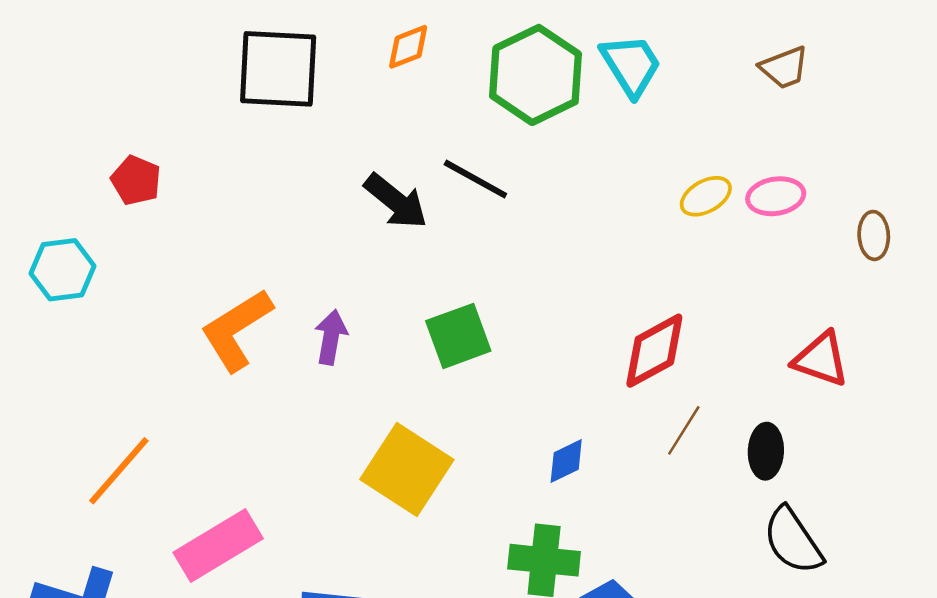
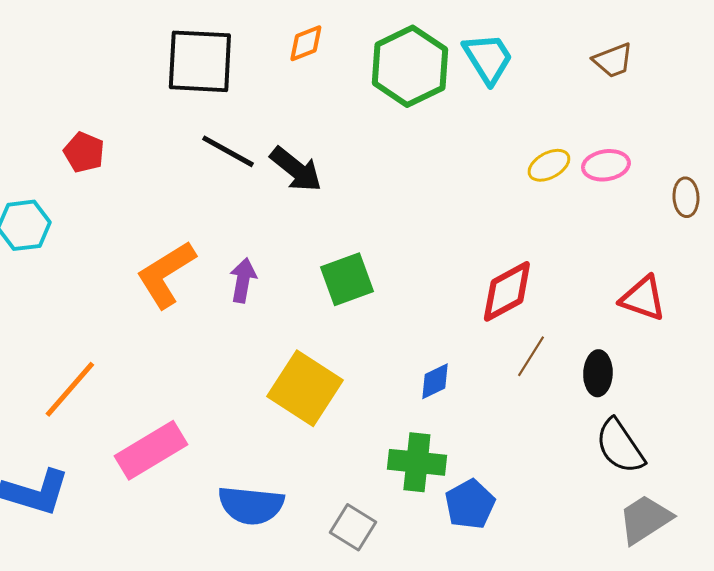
black line: (475, 179) -> (228, 151), moved

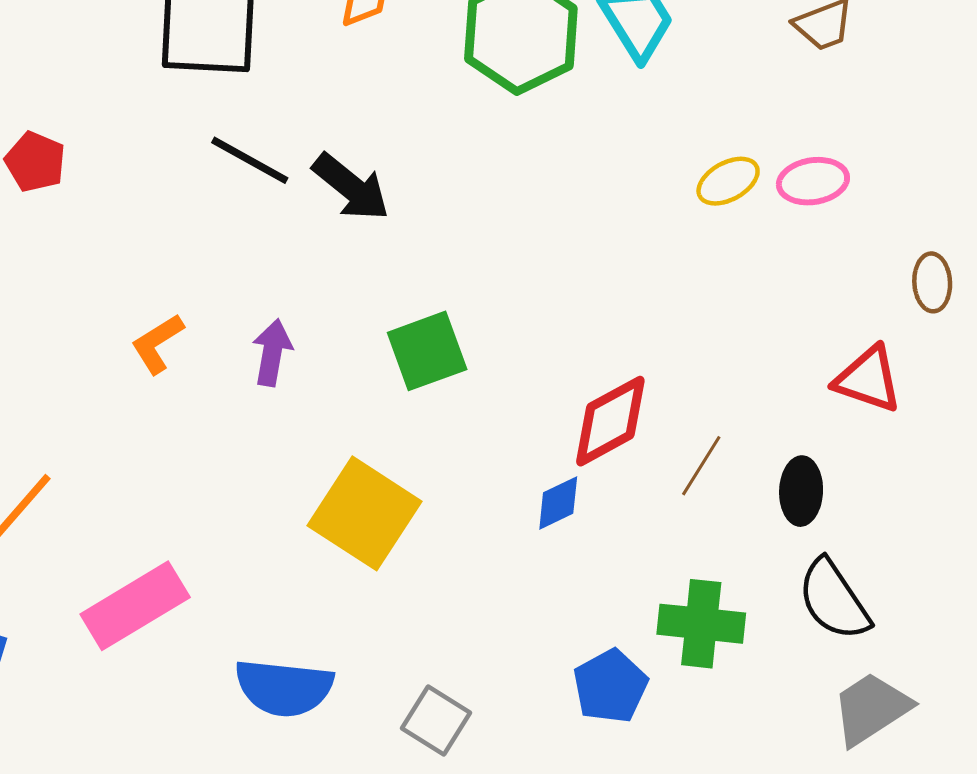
brown ellipse: (686, 197) -> (932, 282), moved
orange L-shape: (166, 274) -> (157, 344), size x0.6
red diamond: (507, 291) -> (610, 421), moved
green cross: (417, 462) -> (701, 624), moved

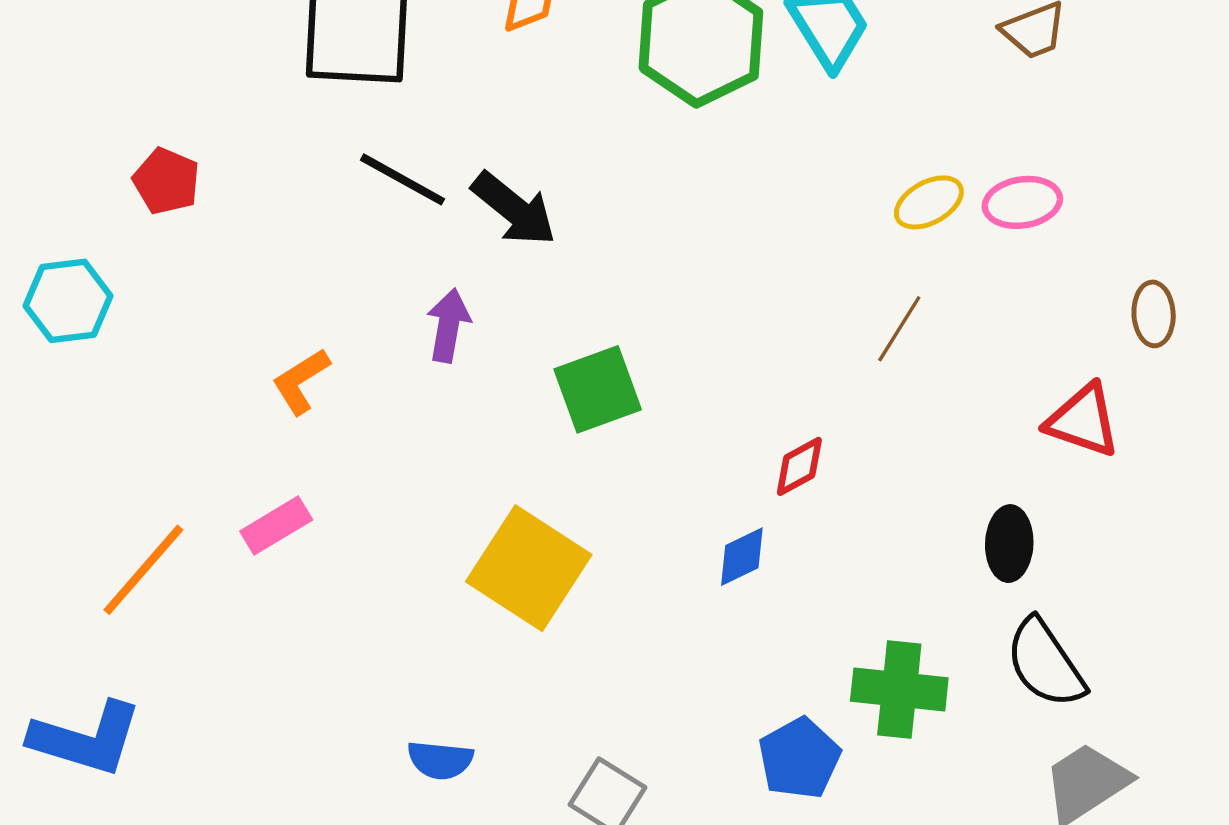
purple arrow: (272, 352) -> (448, 325), moved
red diamond: (610, 421) -> (799, 466), size x0.6
brown line: (701, 466) -> (899, 329), moved
pink rectangle: (135, 606) -> (276, 525), moved, size x0.6
blue semicircle: (284, 688) -> (440, 760), size x0.6

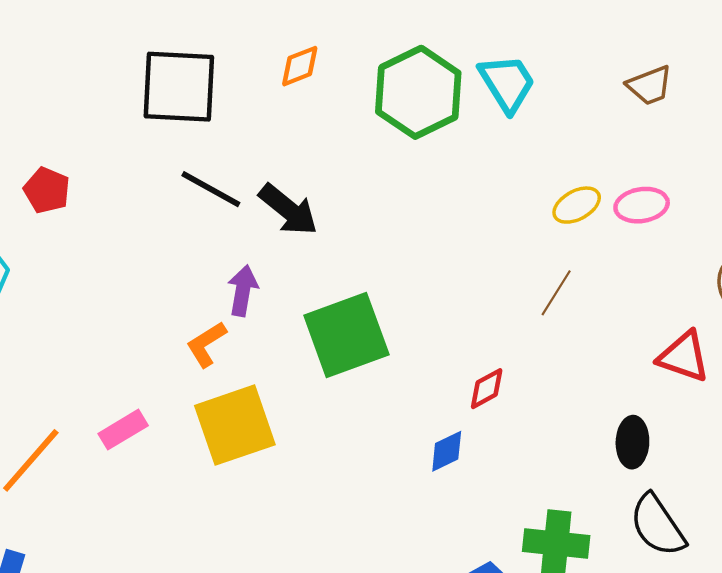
orange L-shape: (301, 381) -> (206, 344), moved
green square: (598, 389) -> (346, 335), size x1.4
yellow square: (529, 568) -> (235, 425), moved, turned 38

